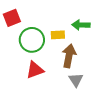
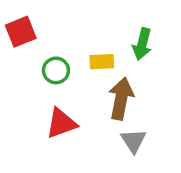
green arrow: (81, 25) -> (142, 44), turned -78
green circle: (32, 40) -> (56, 70), size x0.6

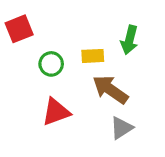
brown arrow: (121, 99) -> (110, 89), turned -66
gray triangle: (133, 141) -> (121, 128), turned 30

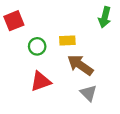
green arrow: (129, 40) -> (105, 17), moved
gray triangle: (121, 128) -> (88, 93), turned -42

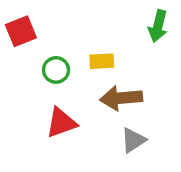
brown arrow: (80, 65) -> (121, 98), turned -40
gray triangle: (88, 93) -> (133, 140), turned 42

